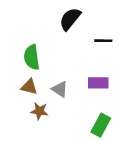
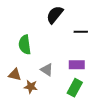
brown triangle: (29, 87) -> (15, 75), moved
green rectangle: (101, 125) -> (75, 88), moved

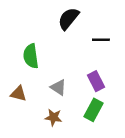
purple rectangle: (77, 65) -> (96, 81), turned 63
brown star: (31, 87) -> (53, 117), moved

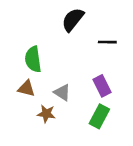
brown triangle: (18, 94) -> (26, 88), moved
brown star: (53, 117) -> (46, 114), moved

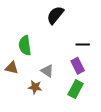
black line: (107, 42) -> (83, 45), moved
brown triangle: (26, 88) -> (12, 68), moved

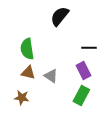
brown triangle: (12, 68) -> (28, 73), moved
brown star: (35, 87) -> (22, 98), moved

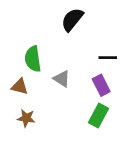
brown triangle: (28, 73) -> (20, 87), moved
gray triangle: (51, 76) -> (62, 79), moved

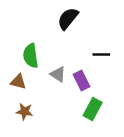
purple rectangle: (101, 85) -> (82, 80), moved

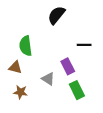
gray triangle: (58, 74) -> (48, 79), moved
green rectangle: (93, 109) -> (77, 90), turned -54

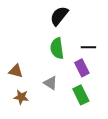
green semicircle: (26, 46) -> (57, 48), moved
purple rectangle: (68, 66) -> (82, 68), moved

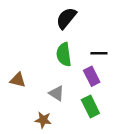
brown star: (21, 97) -> (43, 120), moved

